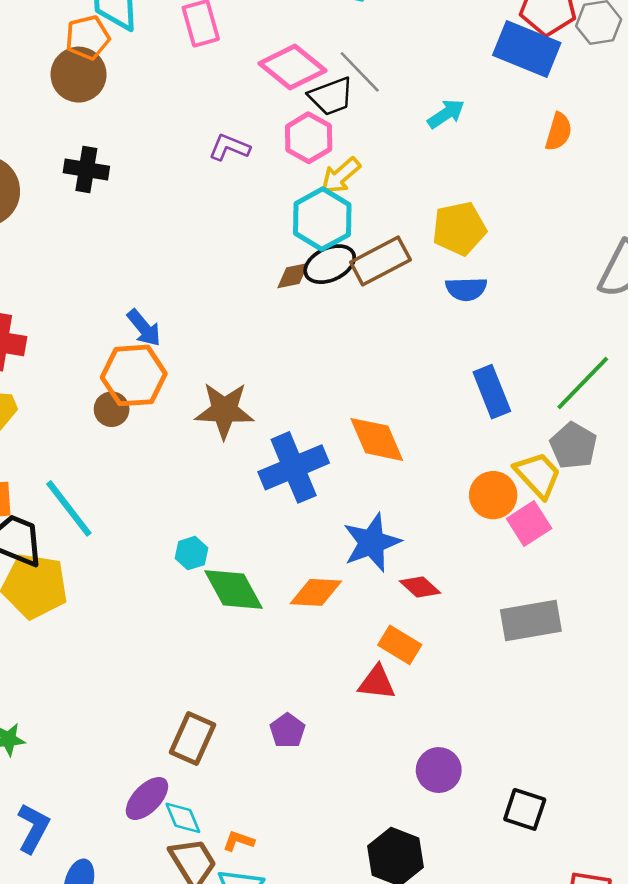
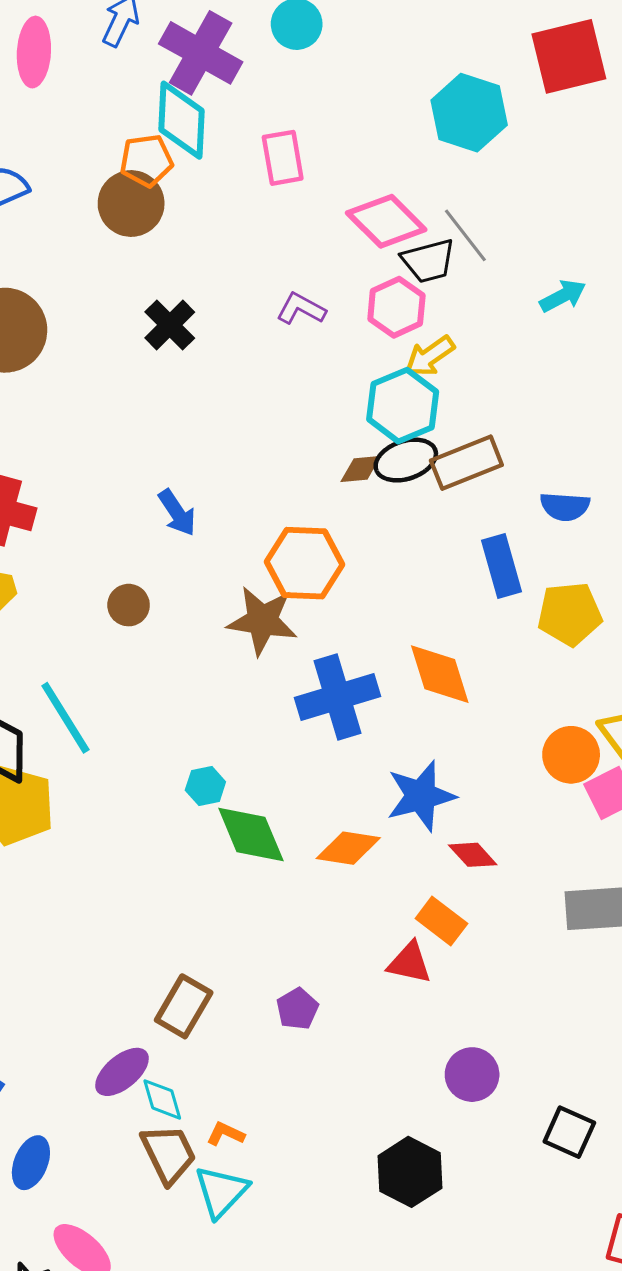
black cross: (86, 169) -> (170, 325), moved, turned 30
yellow pentagon: (459, 228) -> (570, 614), moved
orange hexagon: (134, 375) -> (304, 563), moved
blue rectangle: (492, 392) -> (502, 566), moved

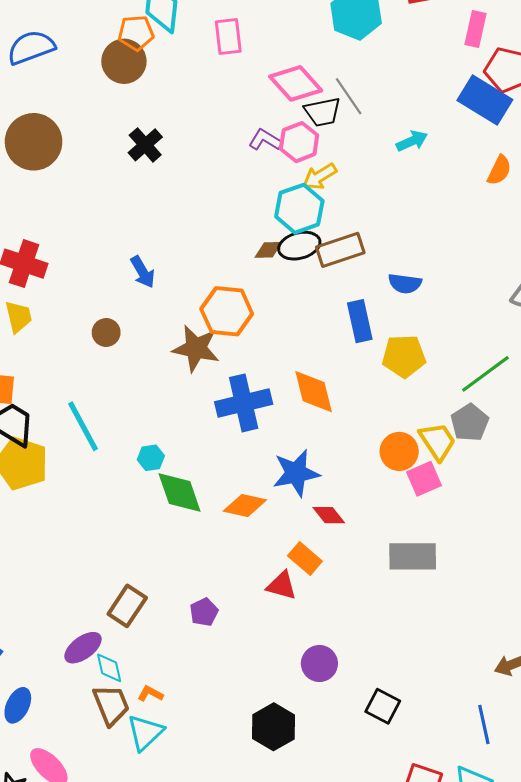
purple L-shape: (301, 309) -> (265, 140), moved
cyan line: (65, 718) -> (83, 426), moved

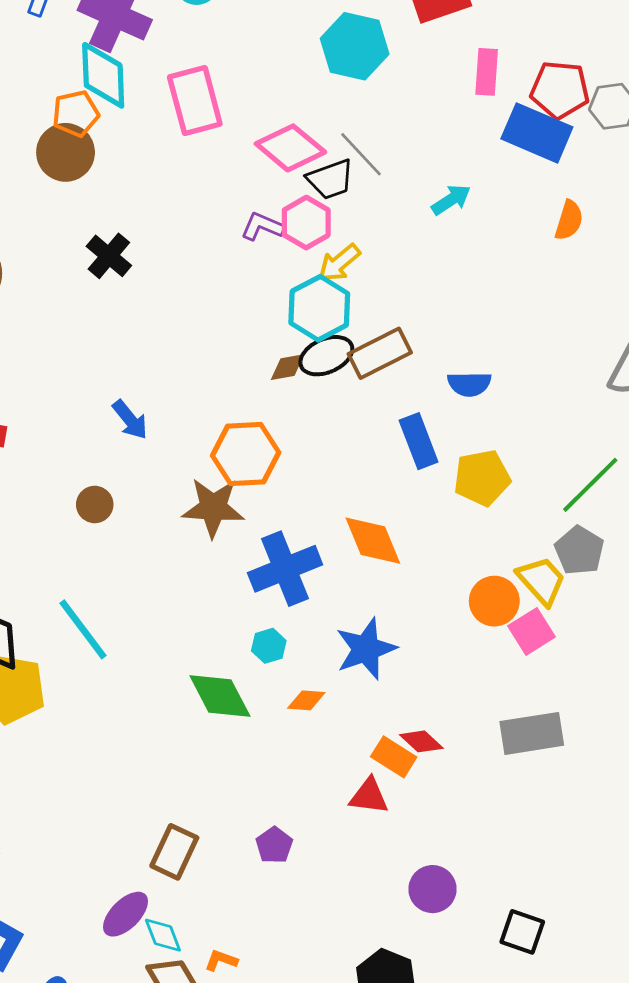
pink rectangle: (476, 29) -> (487, 72), moved
pink rectangle: (228, 36) -> (195, 100), size x1.4
cyan hexagon: (151, 458) -> (269, 646), moved
orange diamond: (245, 506) -> (306, 700), size x0.7
red diamond: (329, 515) -> (421, 741), moved

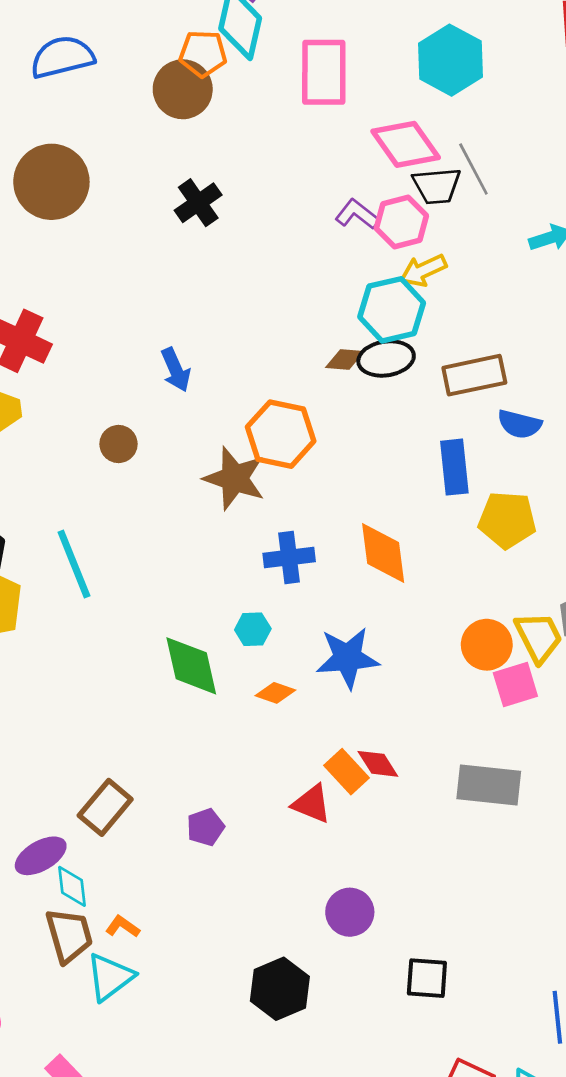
cyan hexagon: (355, 46) -> (451, 60), moved
brown rectangle: (380, 353) -> (474, 375), moved
blue cross: (285, 569) -> (289, 558), size x0.7
black square: (522, 932) -> (427, 978), turned -30

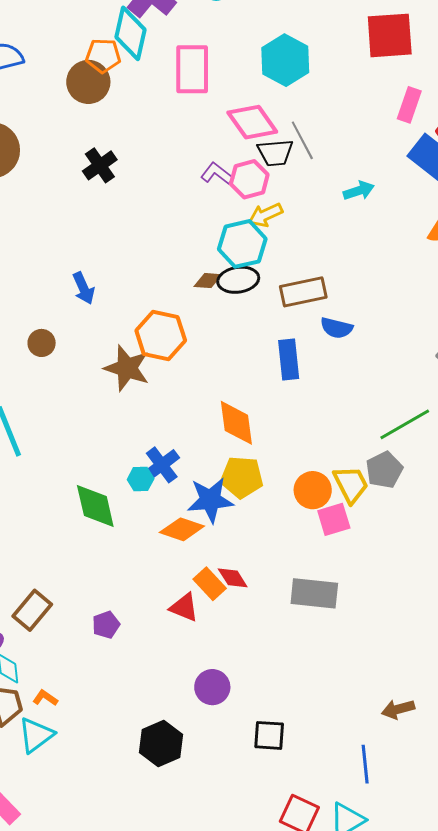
yellow pentagon: (507, 520) -> (242, 477), moved
blue cross: (289, 558) -> (162, 465), moved, turned -30
orange diamond: (275, 693) -> (182, 529), moved, size x1.5

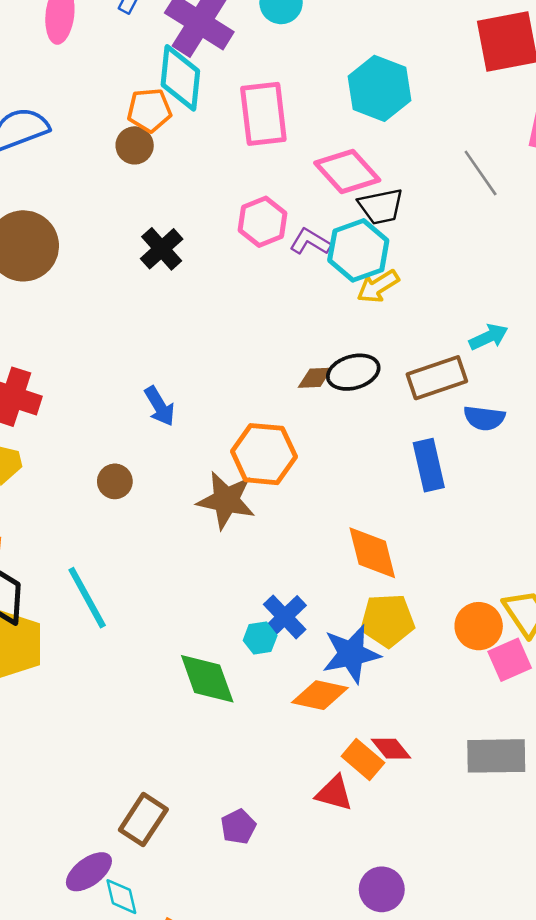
brown circle: (88, 82) -> (135, 145), size x0.7
gray line: (302, 140) -> (481, 173), moved
pink hexagon: (249, 179) -> (262, 222), moved
cyan arrow: (359, 191) -> (489, 337), moved
cyan hexagon: (242, 244) -> (358, 250), moved

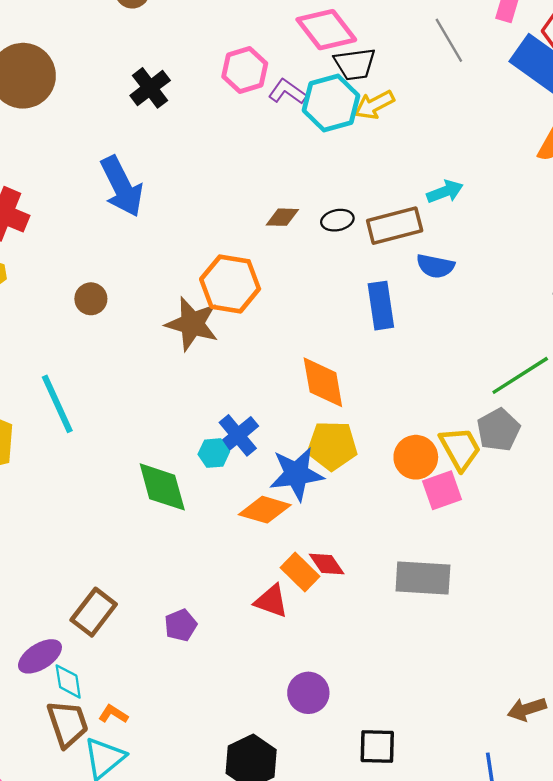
yellow arrow: (378, 286) -> (374, 105), moved
black ellipse: (353, 372) -> (337, 220), moved, size x0.7
blue arrow: (160, 406) -> (122, 186), moved, size x1.6

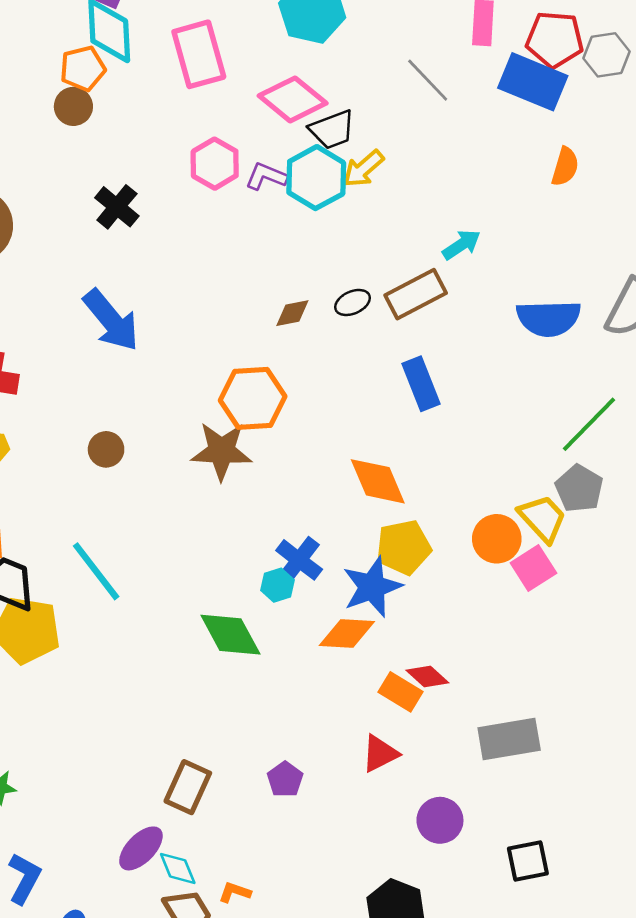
blue semicircle: (435, 266) -> (549, 318), moved, size x1.5
gray rectangle: (423, 578) -> (509, 739), moved
red triangle: (271, 601) -> (380, 754), moved, turned -33

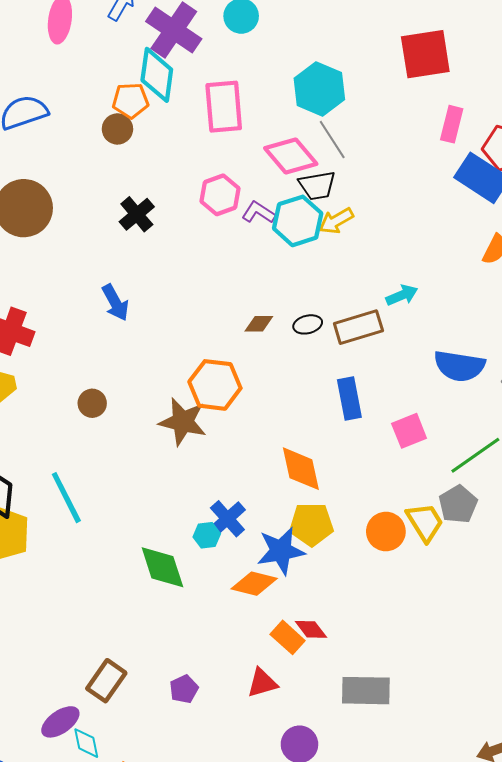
gray line: (428, 80) -> (332, 140), moved
blue arrow: (111, 320) -> (115, 303), size x0.7
pink square: (533, 568) -> (409, 431), moved

